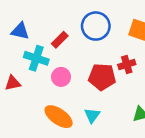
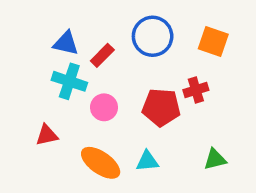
blue triangle: (20, 31) -> (66, 43), moved
red triangle: (13, 83) -> (47, 135), moved
cyan triangle: (92, 115) -> (147, 161), turned 49

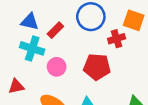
red cross: (196, 90) -> (117, 39), moved

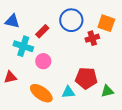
blue triangle: (30, 22) -> (12, 21), moved
red pentagon: (97, 67) -> (86, 78), moved

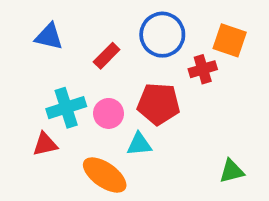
cyan cross: (23, 46) -> (66, 108), moved, turned -36
red pentagon: (86, 78) -> (158, 104), moved
cyan triangle: (68, 92) -> (139, 144), moved

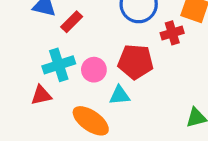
red rectangle: (107, 56) -> (72, 22), moved

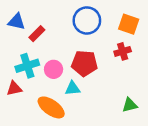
red cross: (172, 33) -> (123, 51), moved

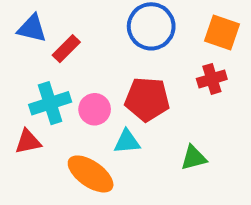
green triangle: (130, 105) -> (194, 158), moved

